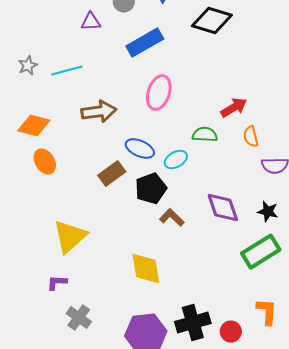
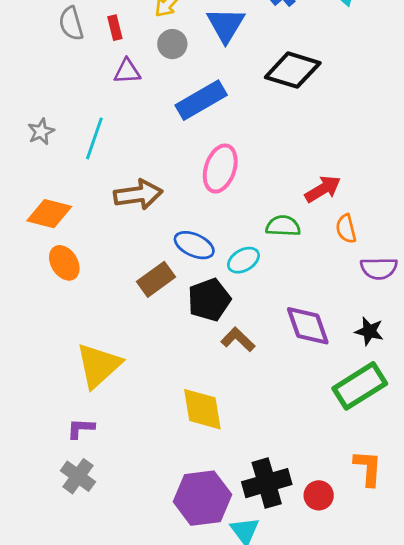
cyan line: (67, 71) -> (94, 138), turned -56
gray cross: (79, 318) -> (78, 476), moved

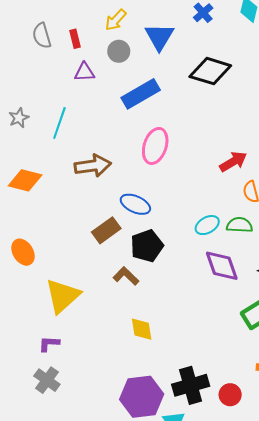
green semicircle: (283, 226) -> (239, 225), moved
cyan ellipse: (243, 260) -> (207, 225), moved
orange ellipse: (64, 263) -> (23, 252), moved
brown L-shape: (238, 339) -> (126, 276), moved
yellow diamond: (202, 409) -> (142, 329), size x0.7

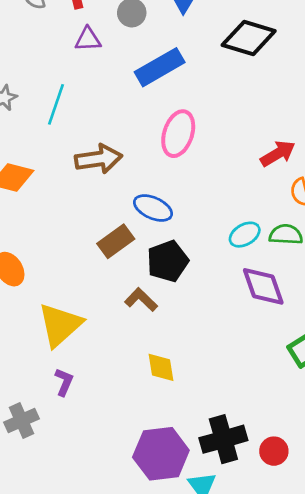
purple L-shape: (49, 344) -> (64, 382), moved, turned 110
gray cross: (47, 380) -> (21, 421), moved, turned 30

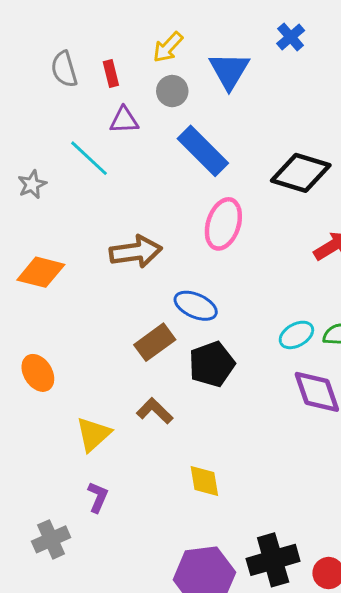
black diamond: (249, 38) -> (301, 173), moved
blue rectangle: (160, 67) -> (203, 151), turned 75
cyan line: (56, 104) -> (89, 158), moved, turned -66
brown L-shape: (141, 300) -> (155, 411), moved
yellow triangle: (60, 325) -> (93, 434), size x0.7

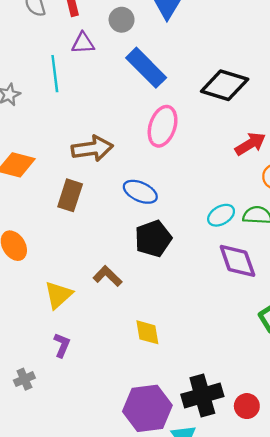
cyan line: (89, 158) -> (55, 74), turned 40
brown rectangle: (155, 342) -> (70, 195), moved, turned -36
gray cross: (51, 539) -> (24, 379), size x0.7

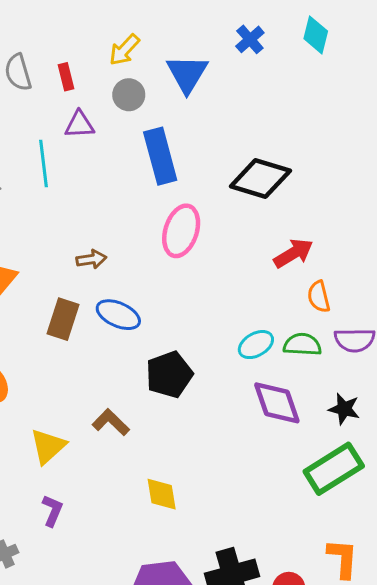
blue rectangle: (146, 68) -> (160, 156), turned 30
brown arrow: (92, 148) -> (91, 259), size x0.6
blue ellipse: (140, 192) -> (118, 315), moved

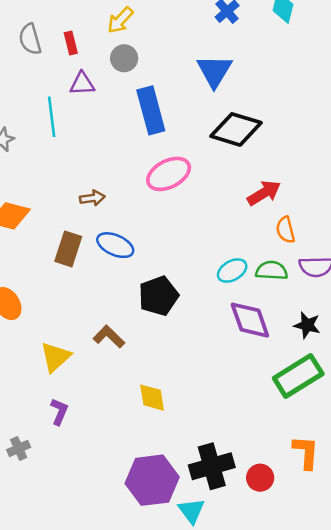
blue triangle: (187, 74) -> (214, 71), moved
pink ellipse: (181, 231) -> (169, 174), turned 45

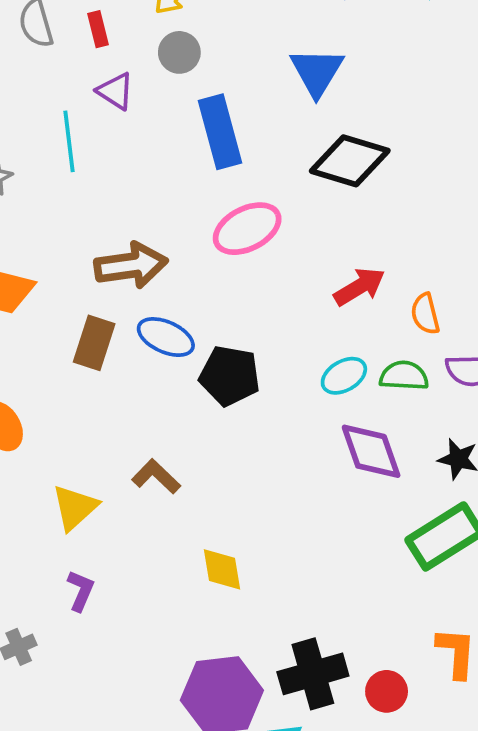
purple triangle: (82, 84) -> (115, 91), turned 36
red arrow: (264, 193) -> (359, 287), moved
brown arrow: (92, 198) -> (131, 265), size x1.8
black pentagon: (158, 296) -> (230, 376), moved, turned 30

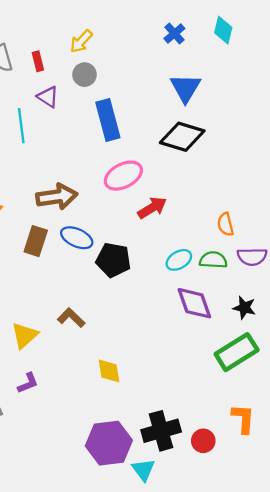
blue triangle: (317, 72) -> (185, 88), moved
red arrow: (359, 287) -> (152, 208), moved
purple L-shape: (81, 591) -> (28, 383), turned 45

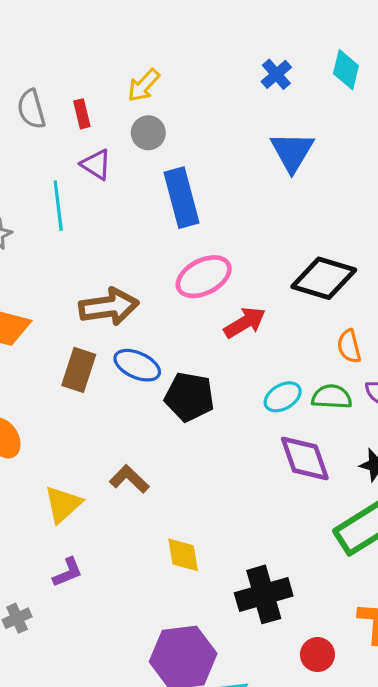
black diamond: (182, 137) -> (324, 278), moved
black cross: (161, 431) -> (264, 594), moved

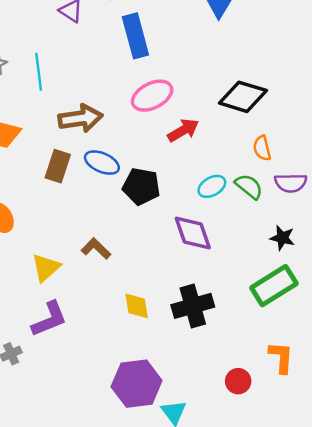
cyan line: (58, 206) -> (39, 72), moved
green semicircle: (332, 397) -> (249, 186), turned 36
purple diamond: (305, 458) -> (193, 233), moved
purple L-shape: (68, 572) -> (49, 319), size x1.6
black cross: (264, 594) -> (193, 306), moved

